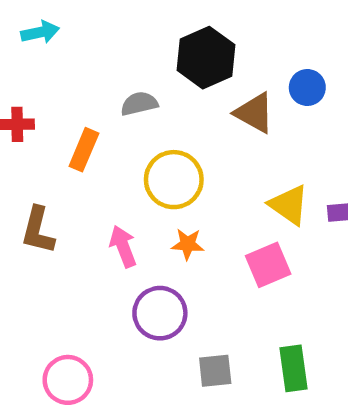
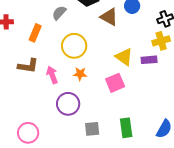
gray semicircle: (139, 104) -> (59, 13), turned -35
brown L-shape: (38, 230) -> (28, 66), moved, turned -95

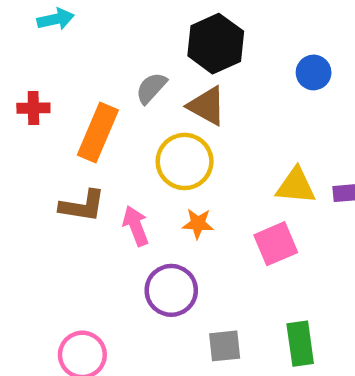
brown triangle: (109, 17) -> (207, 106), moved
orange rectangle: (35, 33) -> (98, 133), size x1.4
yellow triangle: (124, 57) -> (296, 186), turned -30

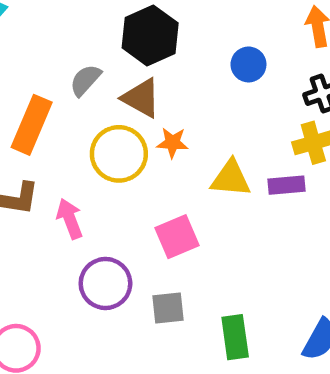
orange star: (198, 224) -> (173, 143), moved
pink square: (276, 244) -> (177, 237), moved
gray square: (225, 346) -> (168, 308), moved

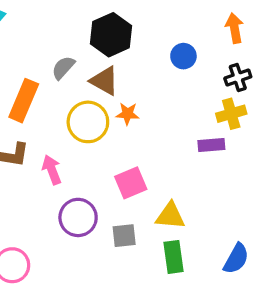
yellow triangle: (231, 178) -> (170, 216), moved

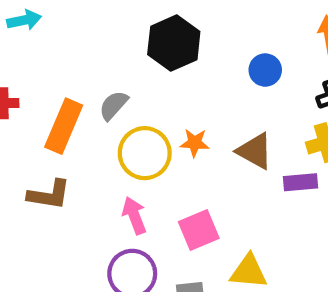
gray semicircle: (63, 68) -> (114, 105), moved
brown triangle: (104, 81) -> (255, 151), moved
pink arrow: (52, 170) -> (134, 215), moved

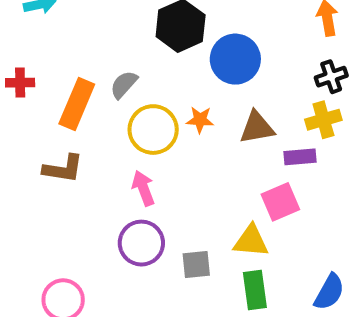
blue circle: (265, 70) -> (235, 59), moved, size x1.6
brown triangle: (255, 151) -> (257, 128), turned -39
pink square: (199, 230) -> (280, 202), moved

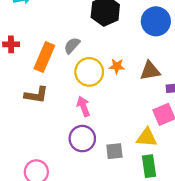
blue circle: (235, 59) -> (156, 21), moved

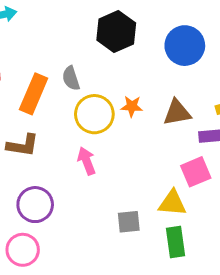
gray semicircle: (72, 45) -> (71, 78), turned -60
purple circle: (82, 139) -> (35, 205), moved

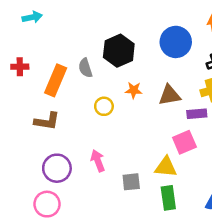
black hexagon: (116, 32) -> (119, 51), moved
yellow circle: (94, 114) -> (104, 106), moved, size x0.6
pink arrow: (87, 161) -> (98, 161), moved

